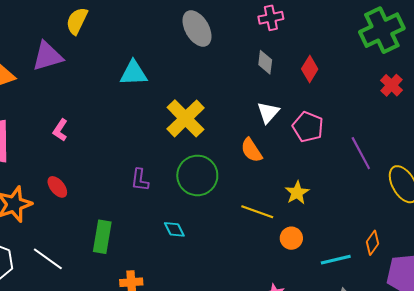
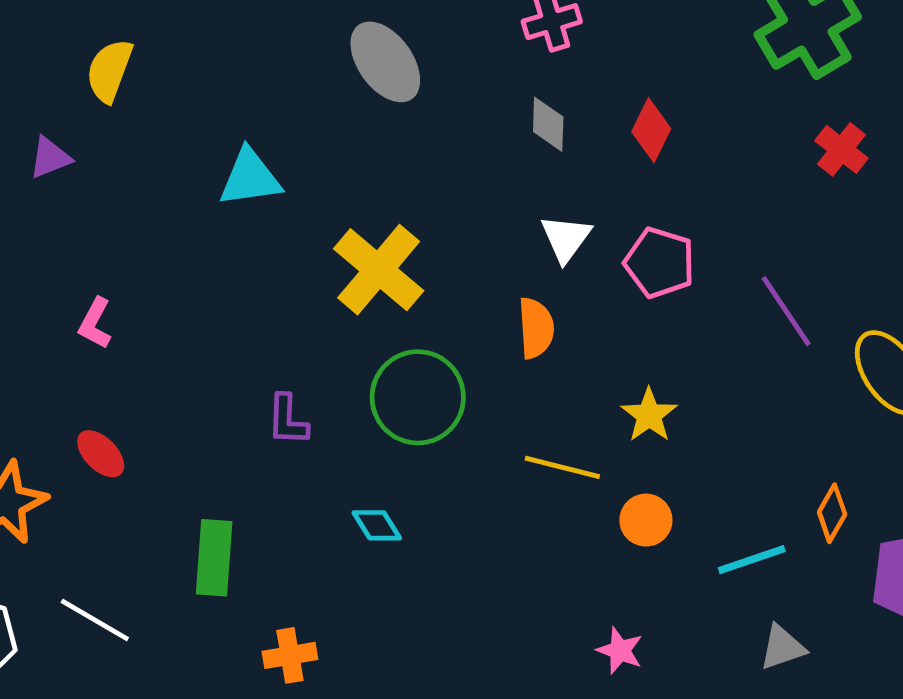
purple triangle: (47, 56) -> (50, 158), size x0.6
orange semicircle: (251, 150) -> (536, 328), turned -145

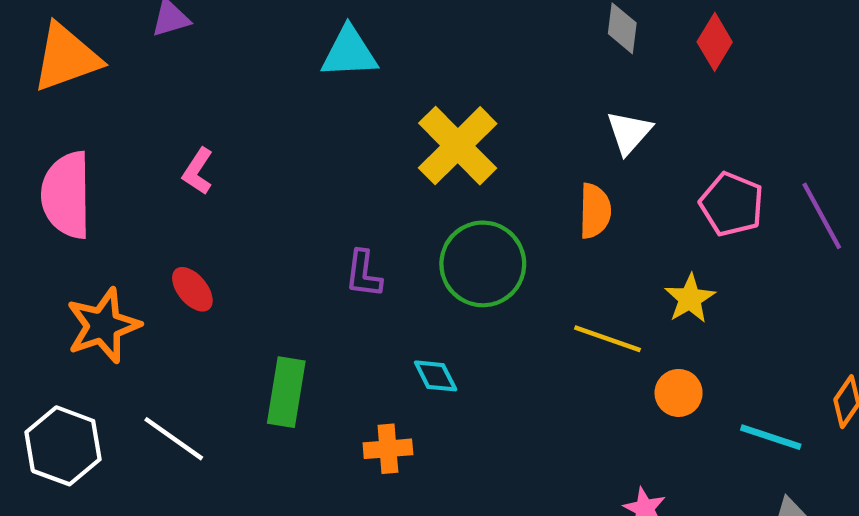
pink pentagon: (660, 263) -> (732, 204), moved
cyan line: (752, 560) -> (771, 437), turned 32
orange cross: (290, 655) -> (388, 449), moved

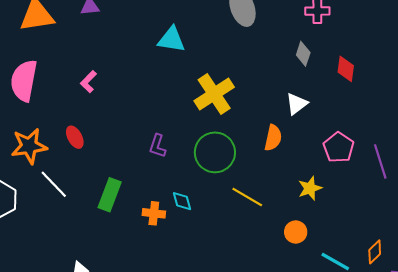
red diamond: (715, 42) -> (346, 69), turned -35
yellow line: (607, 339) -> (247, 197), moved
white line: (174, 439) -> (54, 184), moved
orange cross: (388, 449) -> (154, 213), moved

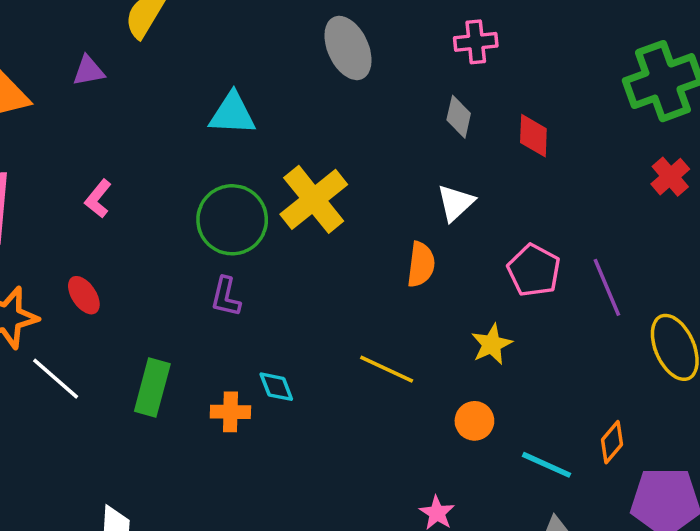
green circle: (215, 152) -> (232, 220), moved

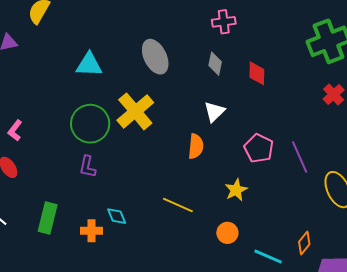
gray ellipse: (348, 48) -> (155, 57), moved
pink L-shape: (98, 199) -> (15, 130), moved

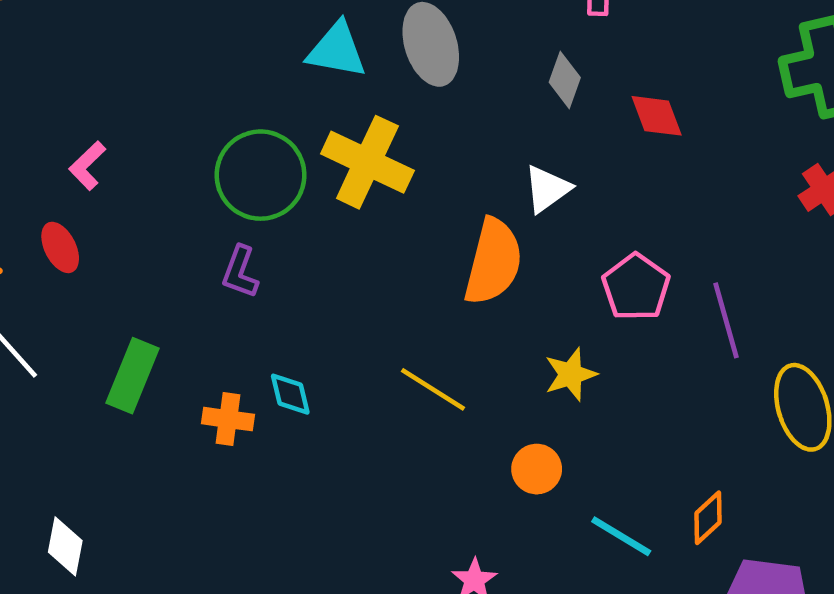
cyan triangle: (89, 65) -> (337, 50), moved
red diamond: (257, 73) -> (657, 116), turned -30
yellow cross: (135, 111) -> (367, 162), turned -33
orange semicircle: (196, 146) -> (493, 262), size x1.5

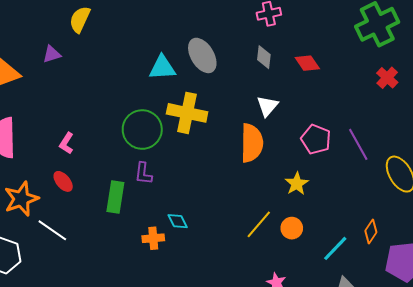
green rectangle: (133, 376) -> (115, 197), moved
yellow line: (433, 389) -> (259, 224), moved, turned -68
cyan line: (621, 536) -> (335, 248), turned -64

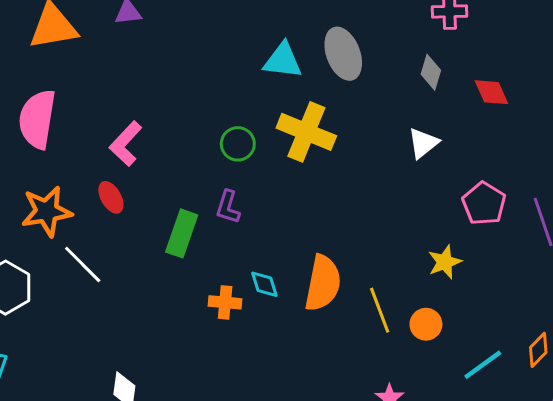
green circle: (142, 130) -> (238, 144), size x0.6
pink L-shape: (66, 143) -> (126, 144), size x1.4
orange semicircle: (252, 143) -> (323, 283), moved
yellow line: (259, 224) -> (380, 310), turned -72

